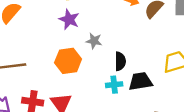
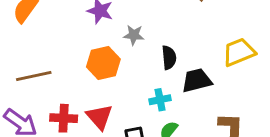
cyan cross: (114, 85) -> (160, 100), moved

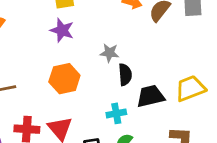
gray star: (134, 35) -> (109, 53), moved
yellow trapezoid: (239, 52) -> (190, 88), moved

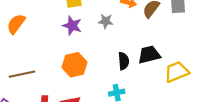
gray star: (109, 53) -> (106, 21), moved
black trapezoid: (150, 96) -> (149, 55), moved

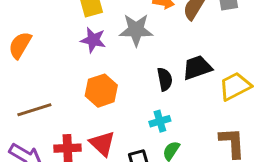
gray star: (106, 21) -> (136, 30), size x1.6

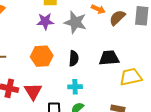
purple star: (93, 40) -> (45, 21), turned -30
black semicircle: (165, 79) -> (74, 58), moved

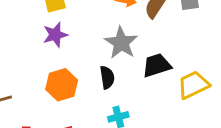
gray star: (75, 22) -> (121, 43), moved, turned 30

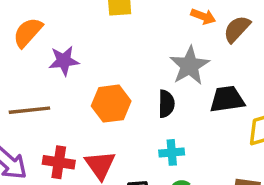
purple star: (55, 35) -> (64, 61), moved

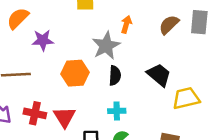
orange arrow: (203, 16) -> (126, 24), moved, turned -98
gray star: (190, 66) -> (106, 46), moved
black trapezoid: (227, 99) -> (159, 75), turned 45

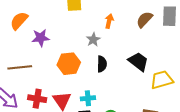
gray star: (106, 46) -> (93, 40), size x0.6
cyan cross: (117, 111) -> (88, 98), moved

